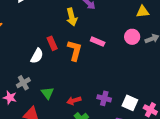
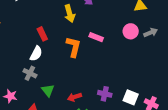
red rectangle: (52, 43) -> (42, 34), moved
gray cross: (23, 83) -> (30, 73), moved, turned -32

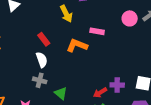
orange L-shape: (74, 47) -> (77, 45), turned -70
white semicircle: (36, 54) -> (42, 60), turned -35
red arrow: (75, 97) -> (100, 93), moved

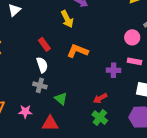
pink circle: (130, 18) -> (132, 37), moved
pink rectangle: (97, 31) -> (134, 61), moved
purple cross: (117, 85) -> (113, 70), moved

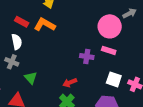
pink circle: (132, 37) -> (110, 26), size x1.5
red rectangle: (44, 44) -> (22, 22), turned -32
orange L-shape: (78, 51) -> (45, 25), moved

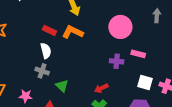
gray arrow: (130, 13) -> (157, 16), turned -56
pink circle: (110, 26) -> (120, 27), moved

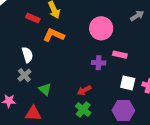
gray arrow: (157, 16) -> (137, 16), turned 56
red rectangle: (49, 30) -> (33, 18), moved
gray cross: (42, 71) -> (24, 75), turned 32

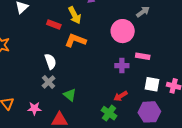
gray arrow: (137, 16) -> (143, 12), moved
red arrow: (84, 90) -> (121, 96), moved

